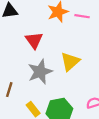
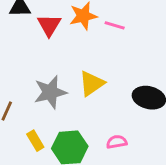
red triangle: (34, 40) -> (49, 25), moved

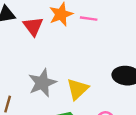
yellow triangle: (92, 83) -> (77, 89), moved

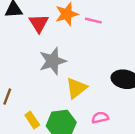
gray star: (42, 83) -> (53, 61), moved

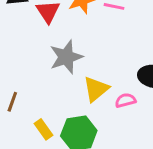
pink semicircle: (100, 118) -> (125, 100), moved

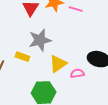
yellow rectangle: (43, 129) -> (22, 57), moved, turned -40

